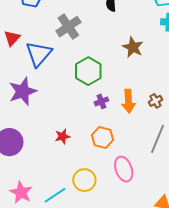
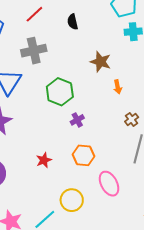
gray cross: (68, 27) -> (34, 51), turned 30
orange arrow: (128, 101) -> (118, 87), moved, size x0.6
brown cross: (155, 101) -> (132, 119), moved

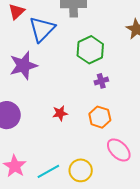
pink ellipse: (109, 184) -> (119, 150), turned -30
yellow circle: (72, 200) -> (81, 170), moved

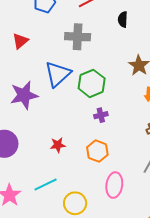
blue triangle: (42, 29) -> (58, 74), moved
pink ellipse: (119, 150) -> (114, 185), turned 50
cyan line: (48, 171) -> (46, 185), moved

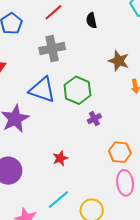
blue triangle: (58, 74) -> (42, 90), turned -44
orange hexagon: (97, 151) -> (120, 152), moved

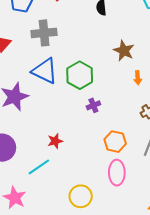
gray cross: (52, 49) -> (44, 33), moved
cyan line: (58, 200) -> (39, 167), moved

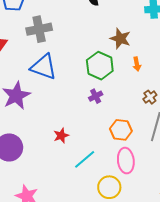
green hexagon: (80, 75) -> (100, 66), moved
cyan line: (39, 167) -> (85, 159), moved
yellow circle: (81, 196) -> (109, 187), moved

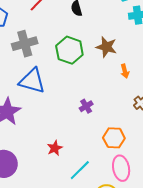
green hexagon: (100, 66) -> (69, 50), moved

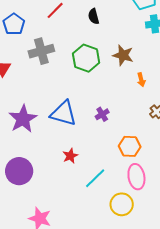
blue triangle: (32, 81) -> (64, 113), moved

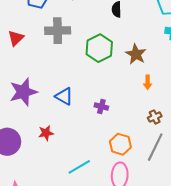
blue triangle: (64, 113) -> (64, 96), size x0.7
purple cross: (102, 114) -> (101, 106), turned 32
red star: (70, 156) -> (46, 133), moved

